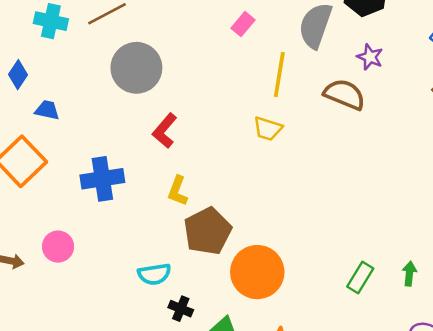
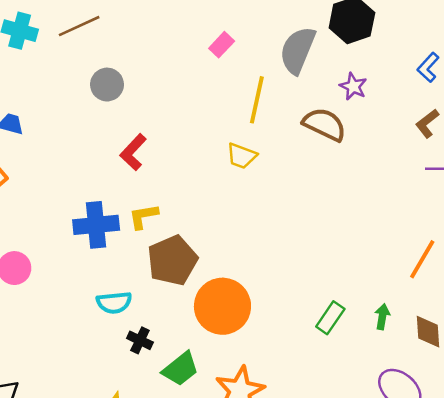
gray circle: (136, 68) -> (107, 85), size x0.6
blue cross: (102, 179) -> (96, 225), moved
yellow L-shape: (178, 191) -> (143, 216), turned 56

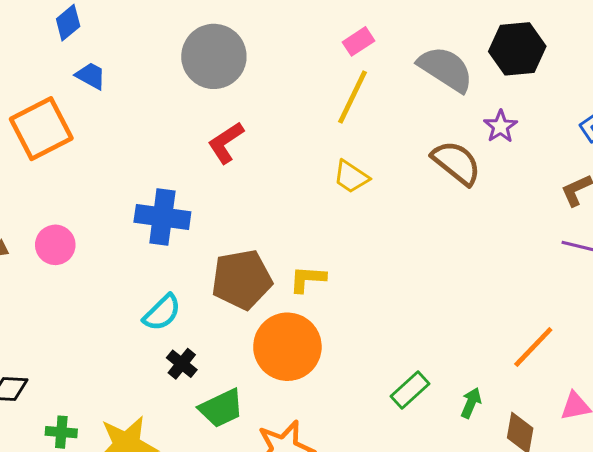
gray semicircle: (298, 50) -> (446, 69), turned 87
gray circle: (107, 85) -> (214, 56), size x1.6
yellow line: (257, 100) -> (353, 97), moved
yellow L-shape: (143, 216) -> (308, 279), moved
cyan semicircle: (114, 303) -> (162, 313), turned -52

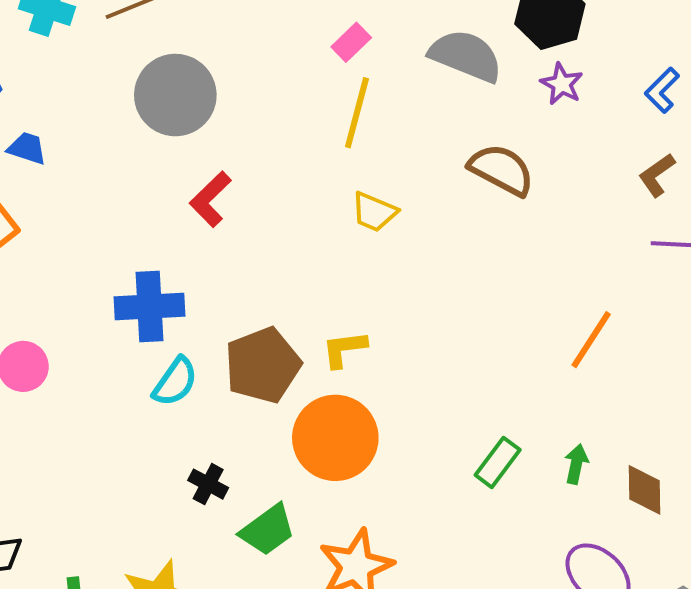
purple star: (500, 126) -> (562, 84), moved
cyan semicircle: (162, 313) -> (175, 382), moved
orange line: (533, 347) -> (591, 340), moved

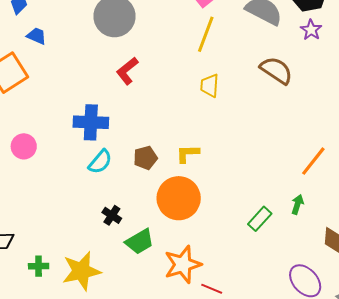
yellow trapezoid: (374, 212) -> (210, 85), turned 65
brown pentagon: (263, 365) -> (145, 158), size x0.6
green arrow: (576, 464) -> (297, 204), moved

